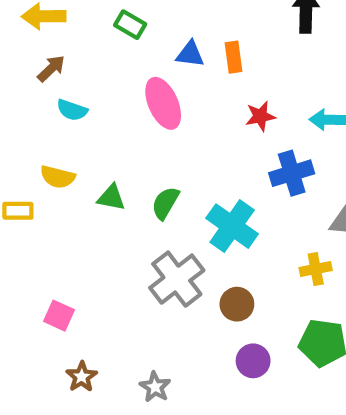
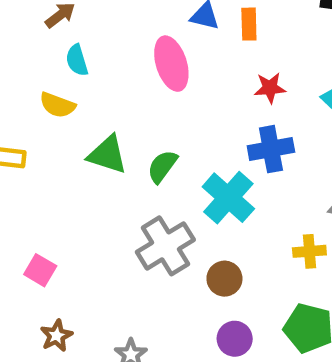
cyan semicircle: (72, 110) -> (77, 60), turned 48
blue cross: (292, 173) -> (271, 149), moved
yellow semicircle: (58, 177) -> (57, 105), moved
green triangle: (111, 198) -> (107, 155), size x1.4

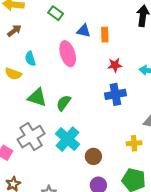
cyan semicircle: (77, 60) -> (30, 59), moved
cyan cross: (228, 198) -> (68, 139), moved
gray cross: (165, 246) -> (31, 137), moved

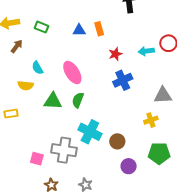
green rectangle: (56, 13) -> (41, 27), moved
pink ellipse: (68, 54) -> (72, 73), moved
gray cross: (31, 137) -> (64, 150), moved, turned -35

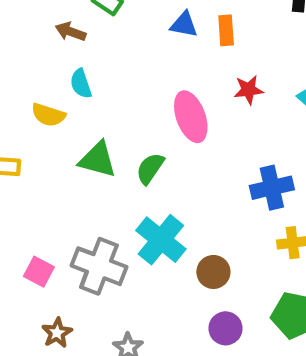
brown arrow: (17, 46) -> (71, 32), moved, turned -120
pink ellipse: (72, 73) -> (191, 117), moved
blue cross: (123, 80) -> (272, 188), moved

